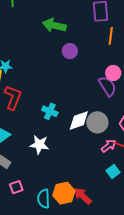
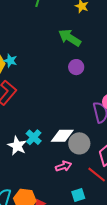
cyan cross: (50, 111) -> (34, 137), moved
pink arrow: (109, 146) -> (64, 166), moved

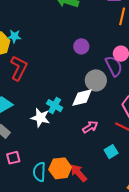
purple circle: (76, 67) -> (81, 46), moved
gray circle: (79, 143) -> (96, 80), moved

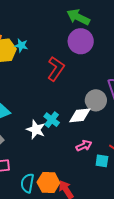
purple circle: (81, 46) -> (81, 41), moved, size x1.6
red L-shape: (19, 68) -> (56, 69), moved
cyan square: (111, 152) -> (102, 161), moved, turned 32

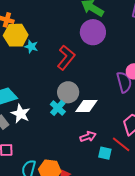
cyan star: (21, 45) -> (31, 47), moved
gray circle: (96, 100) -> (68, 92), moved
white star: (36, 130) -> (21, 114), moved

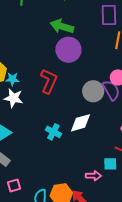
gray circle: (68, 92) -> (93, 91), moved
white star: (21, 114) -> (13, 98), moved
pink arrow: (88, 137) -> (93, 176), moved, turned 35

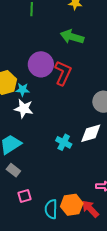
purple circle: (68, 50) -> (41, 64), moved
red L-shape: (49, 81) -> (63, 73), moved

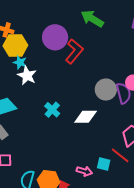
cyan star: (23, 90) -> (20, 62), moved
cyan cross: (64, 142) -> (52, 110), moved

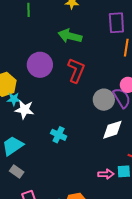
red L-shape: (74, 51) -> (76, 70), moved
white diamond: (86, 117) -> (112, 130), moved
pink arrow: (84, 171) -> (106, 174), moved

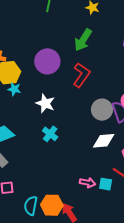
green arrow: (70, 36) -> (83, 40), turned -85
white star: (24, 110) -> (45, 103), moved

